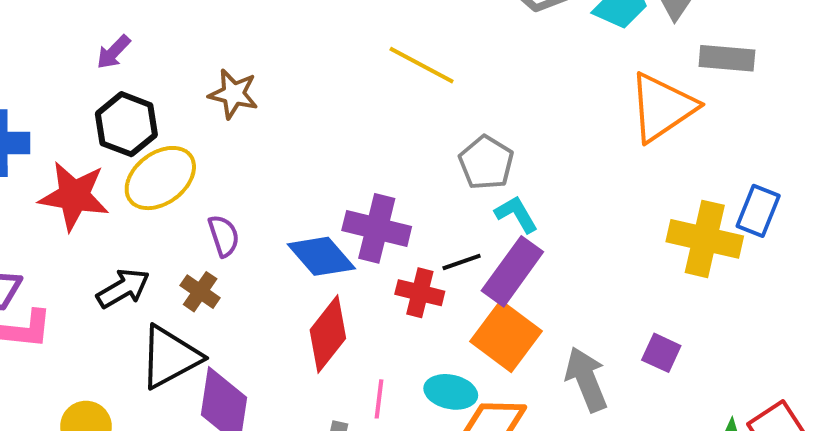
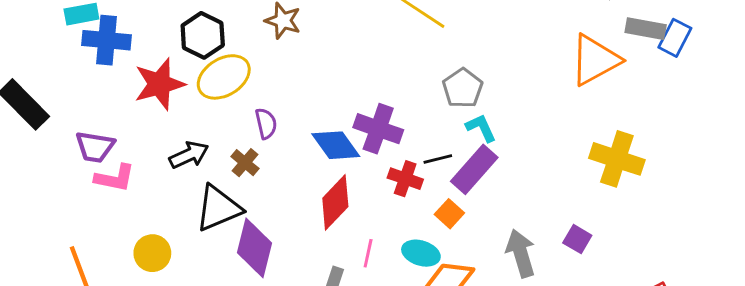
red star: (74, 196) -> (159, 84), turned -30
blue rectangle: (758, 211) -> (675, 38), moved
orange square: (506, 336) -> (449, 214), moved, size x0.6

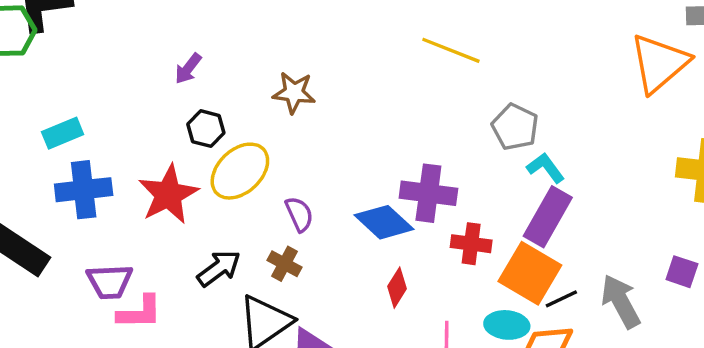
black hexagon: (203, 35) -> (206, 129), size x0.7
blue cross: (106, 40) -> (84, 190), moved
black line: (438, 159) -> (561, 299), moved
red diamond: (335, 202) -> (397, 288), size x0.6
orange square: (449, 214) -> (530, 273), size x1.8

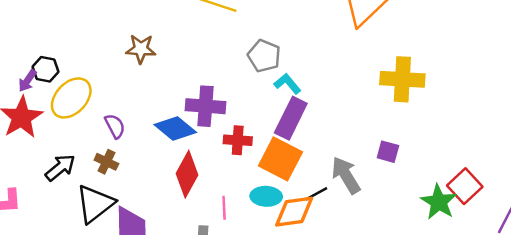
purple arrow: (188, 69) -> (27, 81), moved
brown star: (294, 93) -> (141, 49), moved
red diamond: (397, 288) -> (187, 174), size x1.6
black line: (561, 299) -> (316, 194), moved

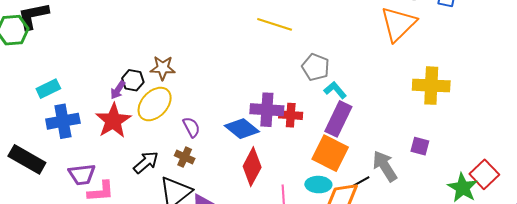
brown star: (141, 49) -> (163, 68), moved
red cross: (238, 140) -> (291, 115), moved

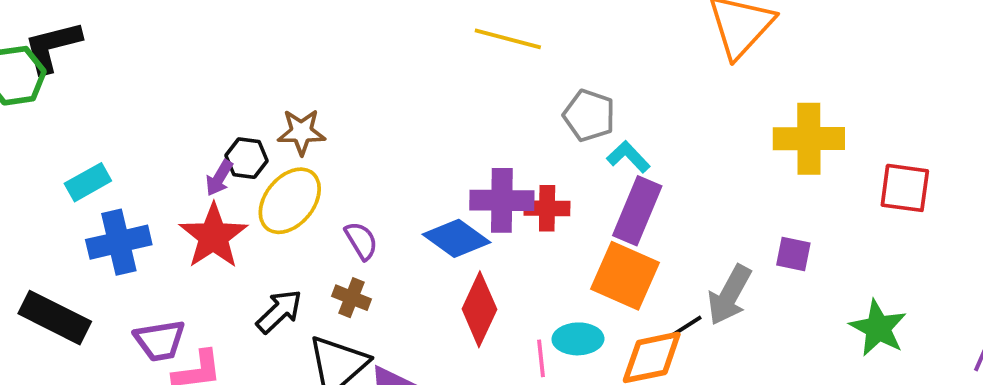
gray arrow: (385, 166) -> (729, 295), turned -116
red square: (484, 174) -> (905, 188), moved, turned -36
cyan ellipse: (318, 185) -> (578, 339), moved

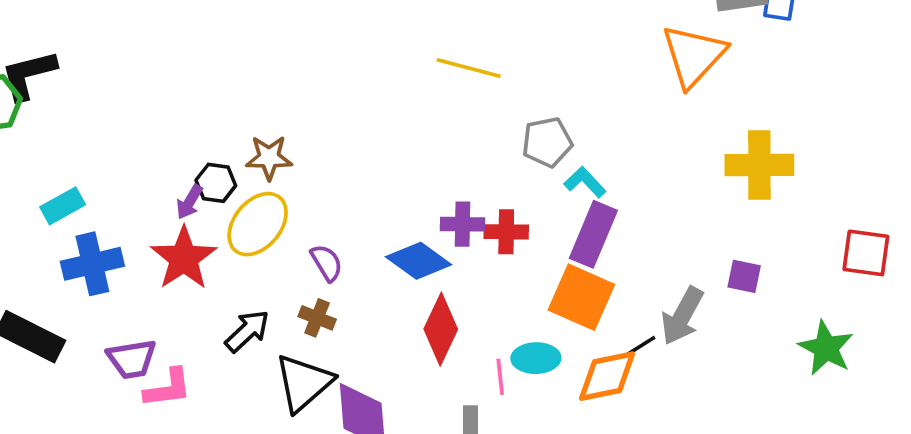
gray pentagon: (589, 115) -> (547, 142), turned -30
red square: (905, 188) -> (866, 253), moved
purple cross: (502, 200) -> (463, 224), size x0.7

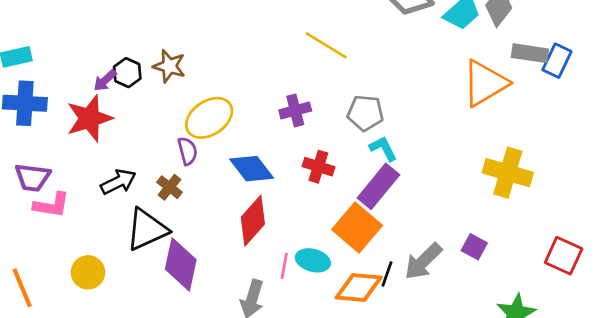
yellow ellipse: (258, 224) -> (209, 118), moved
purple cross: (463, 224) -> (295, 110), moved, turned -32
black line: (639, 347) -> (387, 274), turned -55

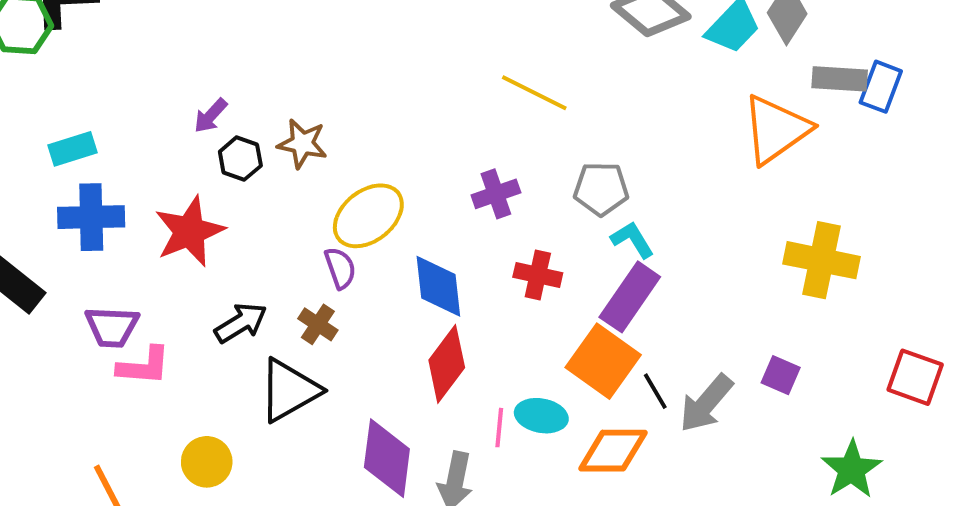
purple arrow: (105, 80) -> (211, 116), moved
blue diamond: (252, 169) -> (438, 286), turned 36
purple diamond: (181, 264) -> (387, 458), moved
black line: (387, 274) -> (655, 391), moved, turned -45

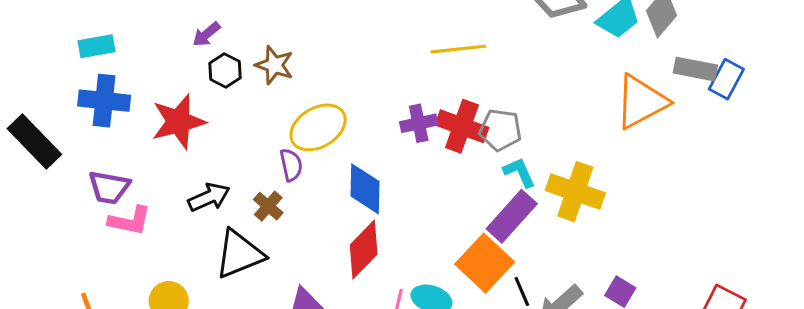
yellow line: (534, 93) -> (458, 49), turned -40
yellow cross: (822, 260) -> (575, 192), moved
red cross: (538, 275) -> (462, 126), moved, size x1.4

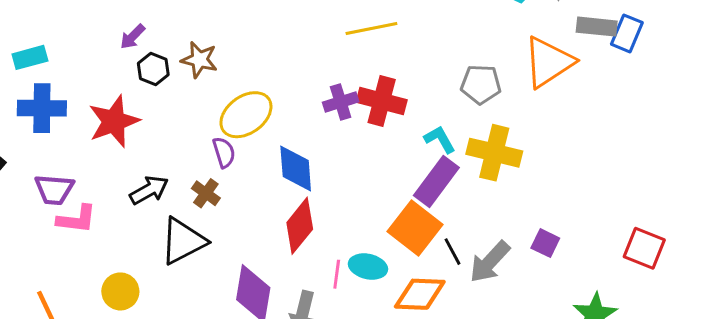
gray pentagon: (500, 130) -> (481, 84), moved

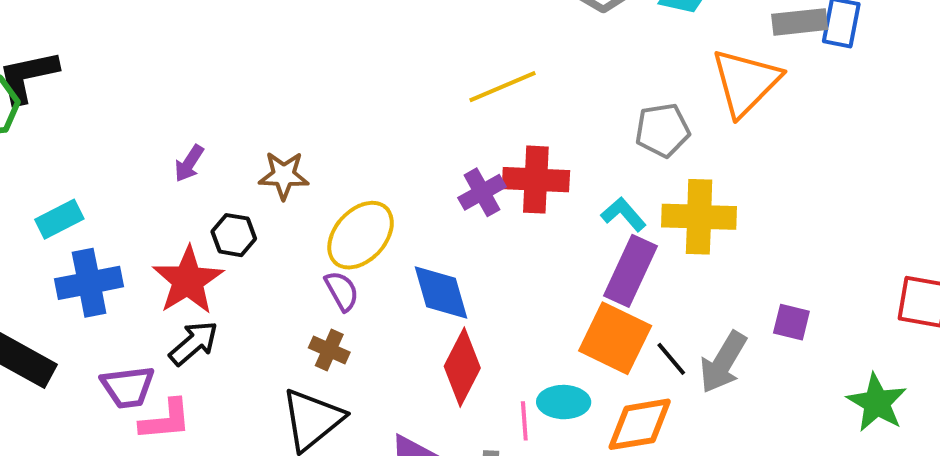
black hexagon: (153, 69) -> (234, 235), moved
black arrow: (149, 190) -> (194, 343), moved

